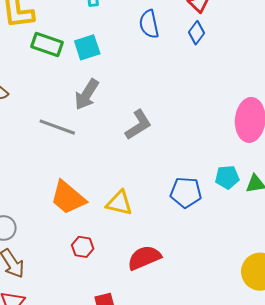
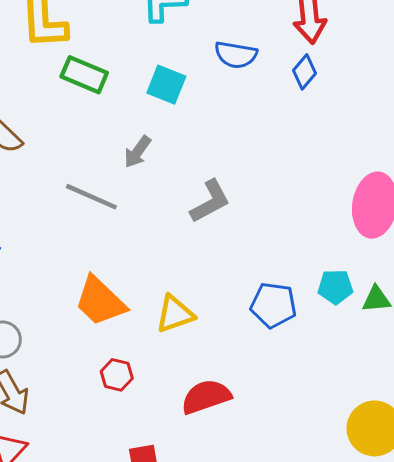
blue semicircle: (149, 24) -> (236, 55), turned -72
cyan square: (87, 47) -> (166, 85), moved, turned 36
gray arrow: (87, 94) -> (137, 152), size x0.7
yellow triangle: (119, 203) -> (175, 314), turned -36

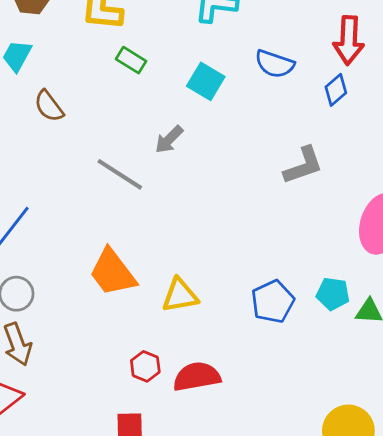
green rectangle: (84, 75) -> (131, 60), size x0.7
gray L-shape: (210, 201) -> (303, 165), moved
blue pentagon: (273, 305) -> (273, 302), turned 30
red hexagon: (117, 375) -> (145, 366), moved

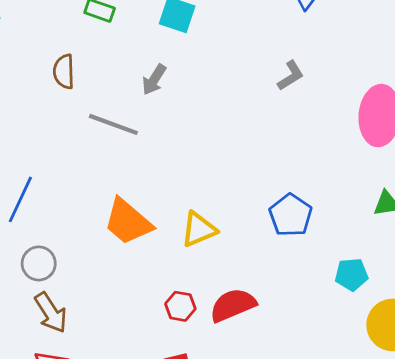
brown semicircle: (49, 106) -> (64, 72), moved, turned 48
gray L-shape: (303, 165) -> (291, 76), size x0.7
cyan pentagon: (333, 294) -> (352, 274), moved

